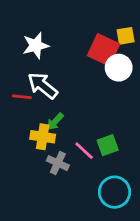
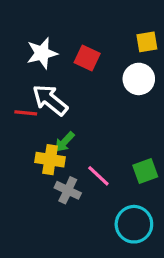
red square: (103, 50) -> (87, 58), moved, size x0.7
green square: (108, 145) -> (145, 171), moved

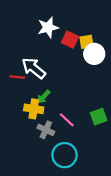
yellow square: (147, 42) -> (87, 42), moved
white star: (42, 53) -> (48, 27), moved
red square: (87, 58) -> (70, 40), moved
cyan circle: (134, 224) -> (65, 155), moved

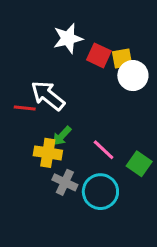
green square: (99, 117) -> (139, 164), turned -35
pink line: (67, 120) -> (104, 150), moved
cyan circle: (65, 155) -> (100, 192), moved

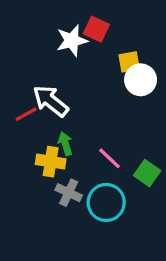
red square: (99, 55) -> (96, 29), moved
red line: (25, 108) -> (26, 114), turned -35
green arrow: (62, 136) -> (65, 144), turned 120

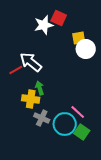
pink line: (109, 158) -> (78, 112), moved
green square: (147, 173) -> (82, 132), moved

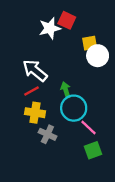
red line: (16, 70) -> (32, 91), moved
green arrow: (40, 88) -> (66, 90), moved
cyan circle: (65, 124) -> (74, 108), moved
green square: (82, 132) -> (93, 150), turned 35

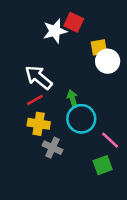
pink line: (88, 127) -> (110, 140), moved

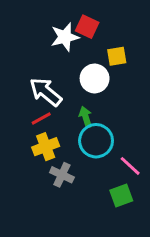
white circle: (108, 61) -> (95, 78), moved
yellow cross: (39, 124) -> (46, 147), turned -30

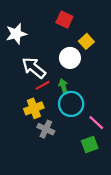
white star: (65, 37) -> (16, 34), moved
yellow square: (117, 56) -> (86, 41), turned -32
red line: (41, 118) -> (43, 85), moved

